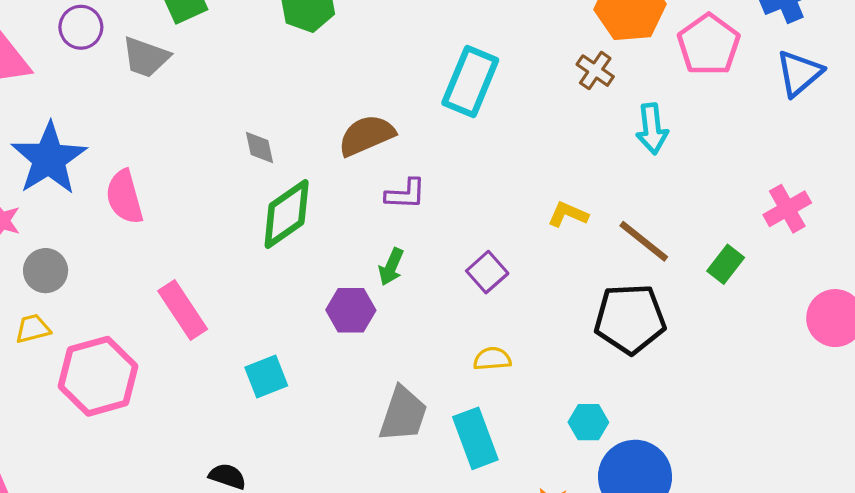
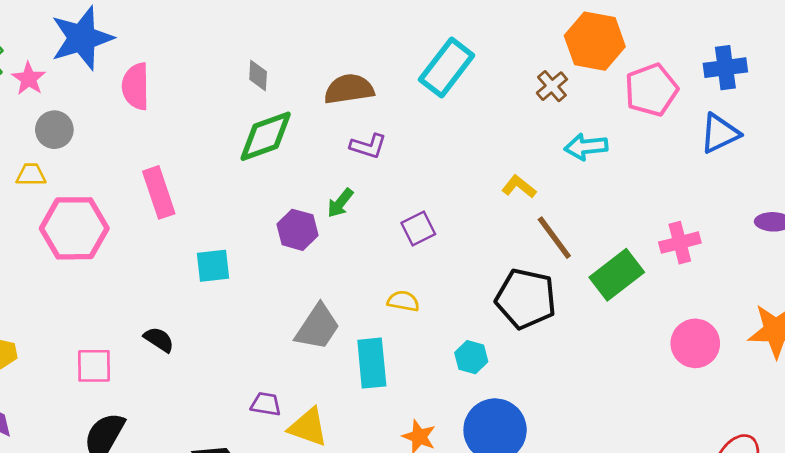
cyan arrow: (652, 129) -> (586, 147), turned 75
yellow L-shape: (568, 214) -> (519, 187), moved
green rectangle: (726, 264) -> (617, 275), size x1.6
cyan hexagon: (588, 422) -> (471, 357), moved

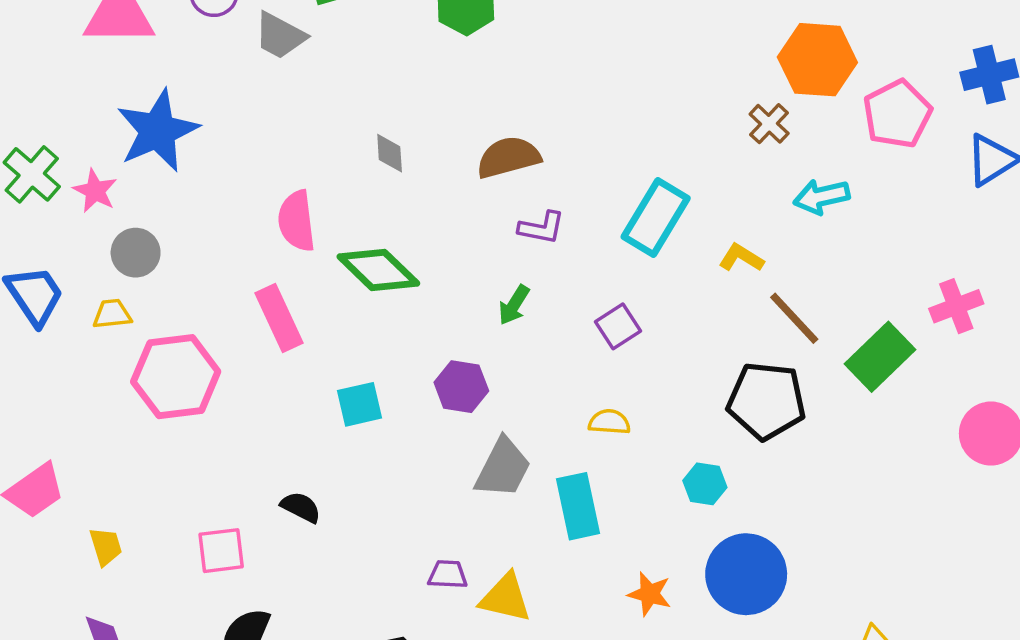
cyan rectangle: (447, 68) -> (656, 217), moved
pink semicircle: (136, 86) -> (297, 221), moved
green diamond: (266, 136) -> (378, 270), moved, turned 70
purple hexagon: (297, 230) -> (461, 387), moved

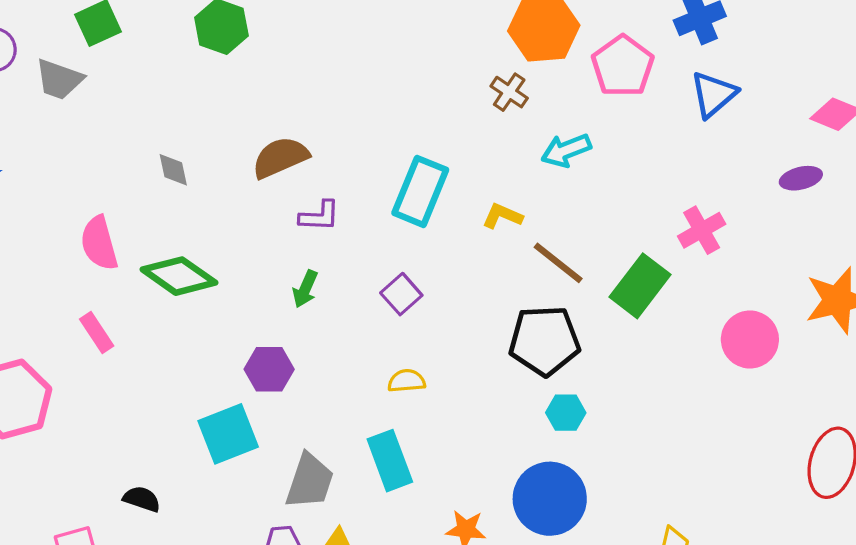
pink rectangle: (279, 318) -> (97, 333), size x0.7
cyan square: (359, 404) -> (228, 434), moved, size x1.4
gray trapezoid: (503, 468) -> (310, 481), moved
cyan hexagon: (705, 484) -> (566, 413), moved

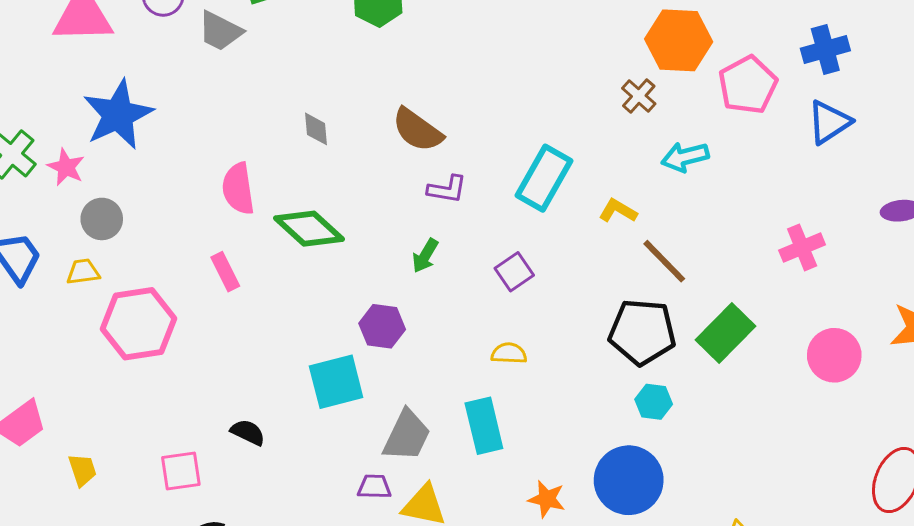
brown semicircle: (280, 157) -> (417, 130), turned -128
green rectangle: (640, 286) -> (726, 333), moved

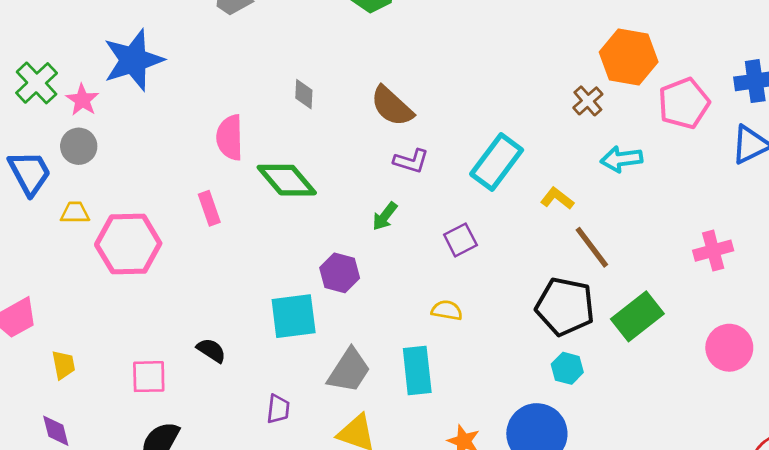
gray circle: (102, 219) -> (79, 146), moved
yellow trapezoid: (83, 272) -> (75, 213), moved
purple trapezoid: (374, 487) -> (278, 409), moved, turned 88

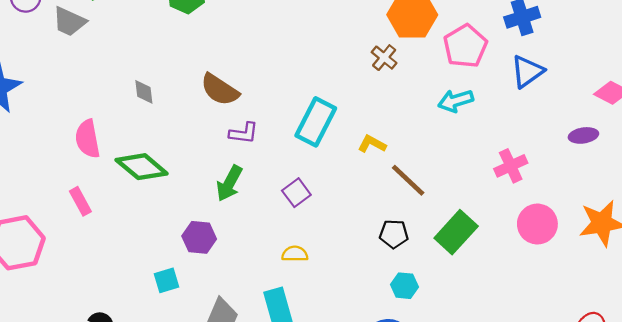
cyan arrow: (621, 159) -> (456, 101), moved
green arrow: (385, 216) -> (229, 183), size x1.4
black pentagon: (565, 306) -> (394, 234), size x0.6
cyan square: (294, 316) -> (166, 280), size x0.6
pink circle: (729, 348) -> (537, 224), moved

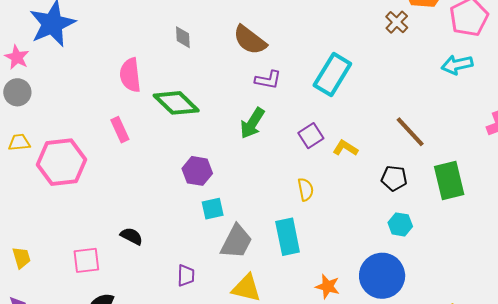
yellow L-shape: (372, 144) -> (345, 148), moved
green rectangle: (456, 232) -> (449, 180), turned -60
purple hexagon: (199, 237) -> (197, 171), moved
yellow semicircle: (295, 254) -> (306, 189), turned 75
cyan square: (166, 280) -> (213, 209), moved

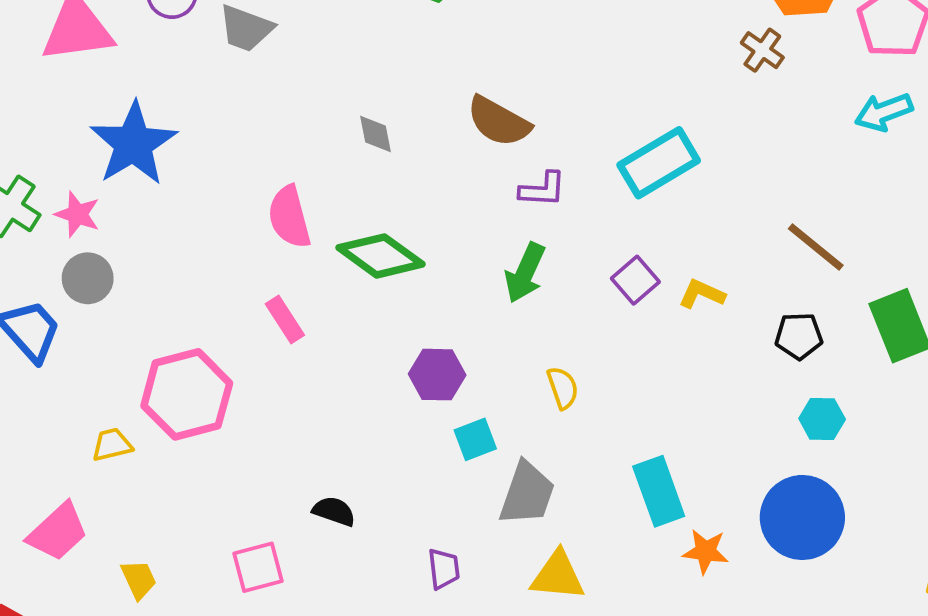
cyan rectangle: (332, 74) -> (659, 163), turned 36
yellow trapezoid: (19, 142) -> (112, 445), moved
yellow semicircle: (306, 189) -> (563, 388), moved
cyan rectangle: (288, 237) -> (659, 491), moved

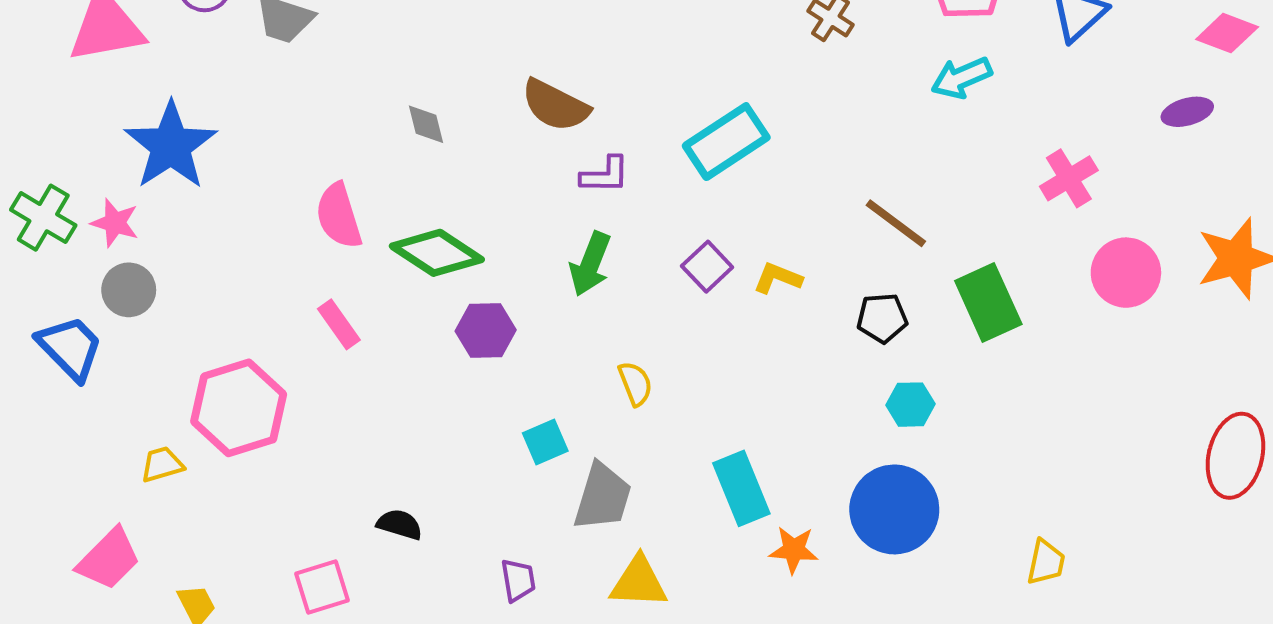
purple hexagon: (437, 375) -> (486, 330), moved

